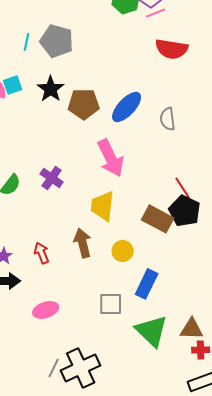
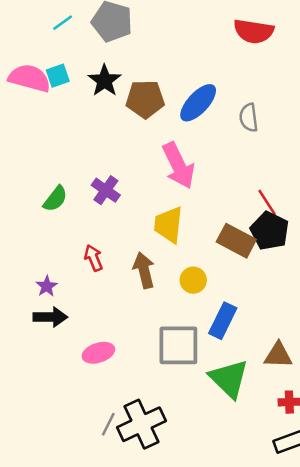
cyan line: (27, 42) -> (63, 23), moved, turned 42
red arrow: (42, 253) -> (93, 258), moved
gray square: (111, 304) -> (178, 345), size x1.5
brown triangle: (192, 329) -> (278, 355), moved

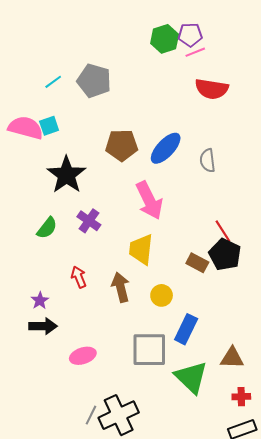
black star: (105, 81) -> (66, 175), moved, size x1.4
brown rectangle: (236, 241) -> (197, 263), size x0.7

